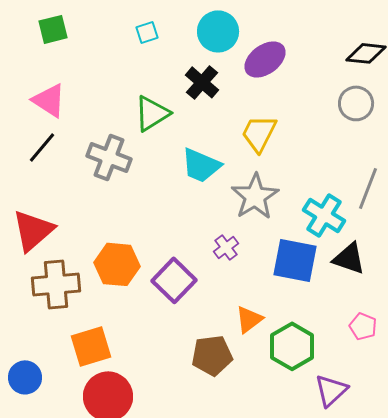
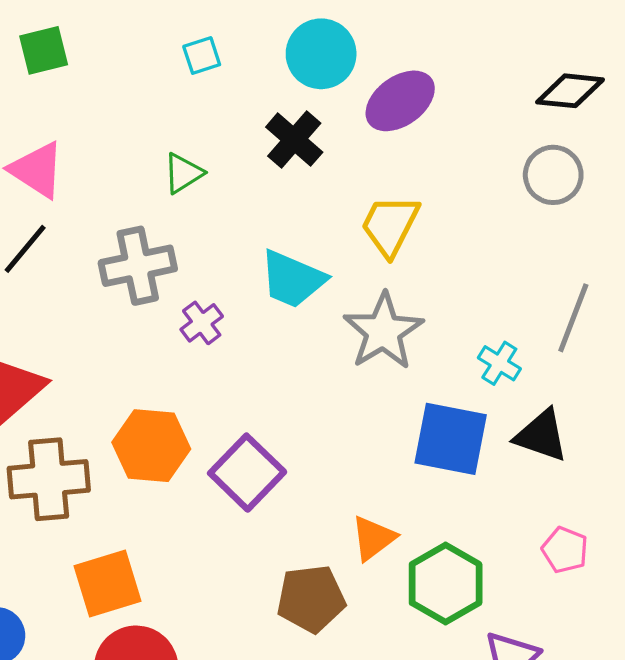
green triangle: (152, 113) -> (183, 173), moved, size x0.7
gray cross: (109, 157) -> (138, 266), turned -33
cyan cross: (324, 215) -> (499, 363), size x0.6
purple cross: (226, 247) -> (202, 323), moved

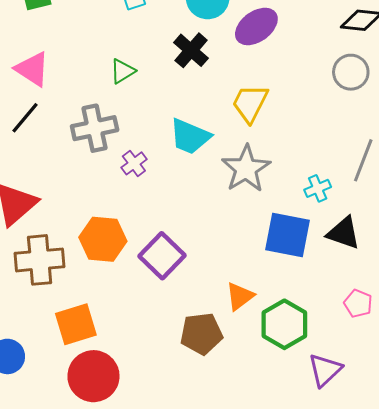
cyan cross: (499, 363) -> (318, 188), turned 35

